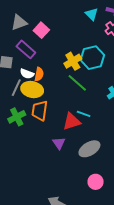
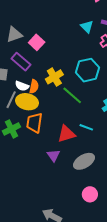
yellow cross: (73, 61) -> (54, 77), moved
cyan line: (84, 114) -> (86, 127), moved

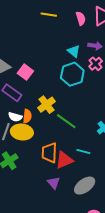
cyan hexagon: (87, 70) -> (72, 74), moved
orange trapezoid: (34, 123) -> (49, 153), moved

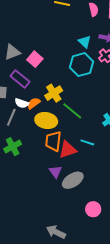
orange semicircle: (27, 116) -> (34, 103), turned -136
yellow ellipse: (22, 132) -> (46, 121), moved
gray ellipse: (85, 186) -> (73, 180), moved

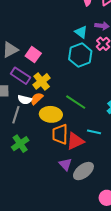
yellow cross: (54, 93) -> (42, 81), moved

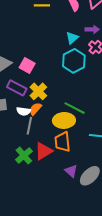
cyan triangle: (81, 32) -> (72, 38), turned 48
yellow ellipse: (51, 114) -> (64, 120), moved
gray line: (16, 115) -> (29, 126), moved
red triangle: (75, 141) -> (44, 151), moved

